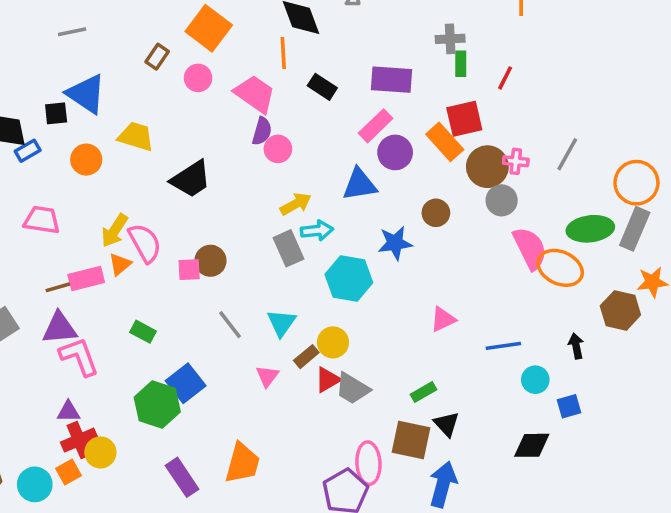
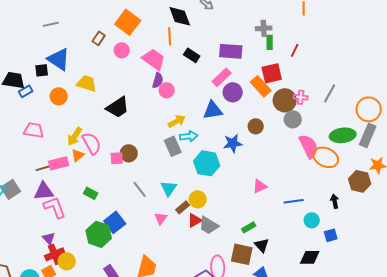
purple triangle: (68, 412) -> (49, 238), turned 48

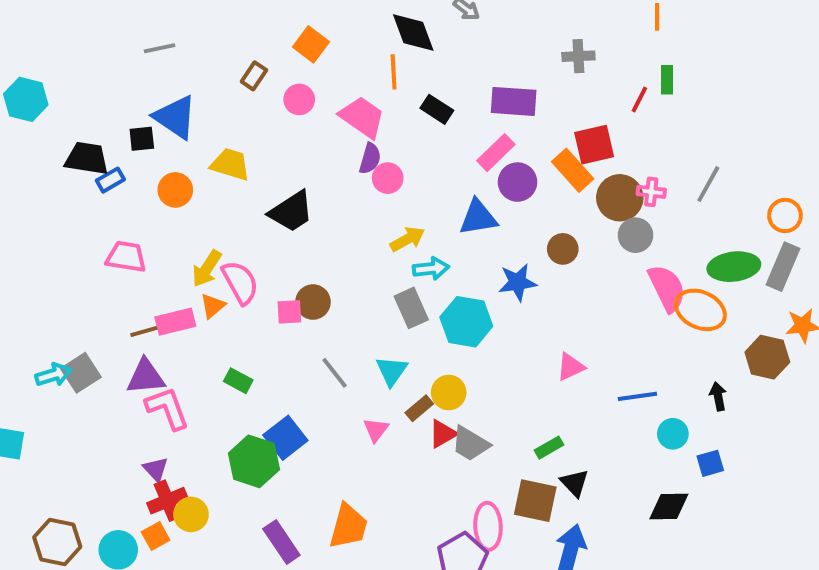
orange square: (128, 22) -> (311, 44), size x0.7
green rectangle: (270, 42) -> (667, 80), moved
orange circle: (369, 109) -> (785, 215), size x0.7
gray rectangle: (173, 146) -> (411, 308), moved

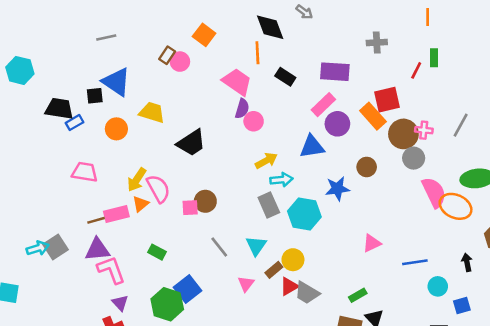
pink circle: (299, 99) -> (180, 62), moved
purple triangle: (156, 469) -> (120, 303), moved

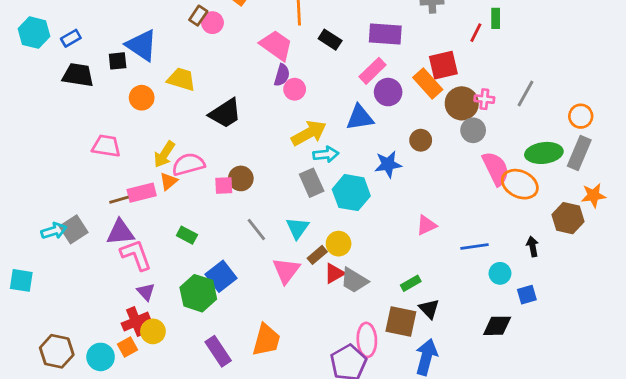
blue rectangle: (74, 123) -> (71, 38), moved
yellow arrow: (266, 161) -> (309, 133), size x1.4
pink semicircle: (158, 189) -> (188, 164), turned -76
pink triangle: (246, 284) -> (286, 271), size x1.5

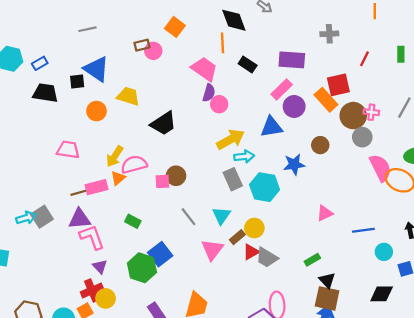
brown rectangle: (198, 16) -> (142, 45), turned 42
green rectangle: (496, 18) -> (401, 54), moved
brown square: (401, 322) -> (327, 298), moved

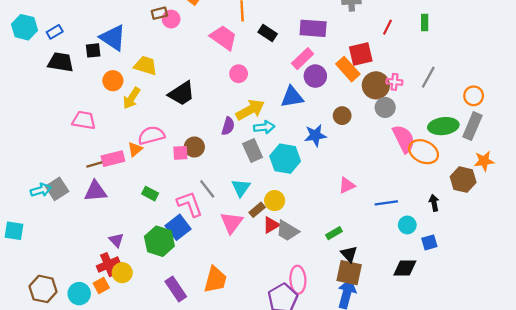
purple semicircle: (209, 93) -> (228, 126), moved
yellow arrow: (115, 156) -> (132, 98), moved
pink L-shape: (92, 237) -> (190, 204), moved

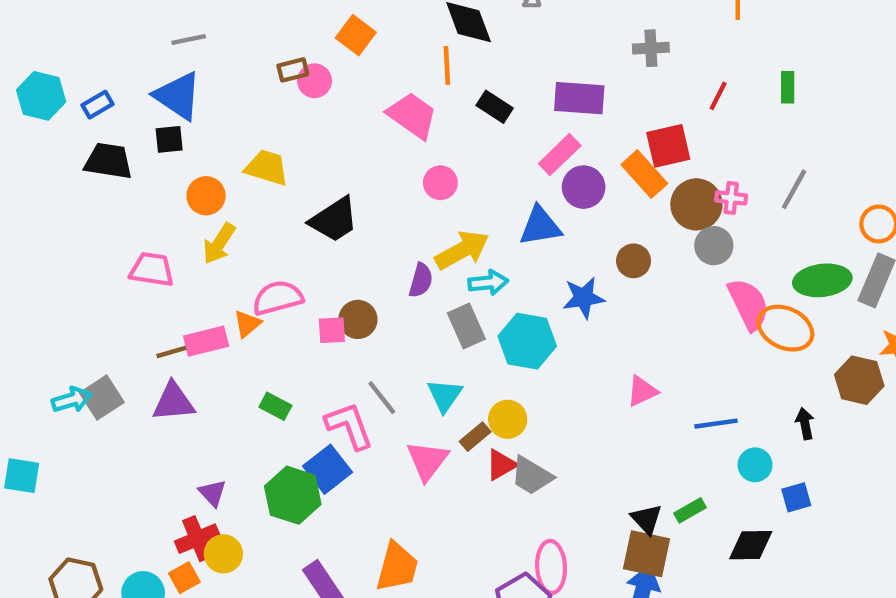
blue triangle: (113, 38) -> (178, 96), moved
yellow arrow: (132, 98) -> (219, 243), moved
green rectangle: (334, 233) -> (690, 510), moved

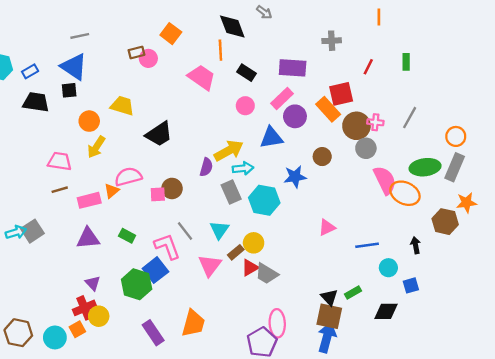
pink circle: (440, 183) -> (245, 106), moved
brown line: (171, 352) -> (60, 190), moved
purple triangle: (173, 402) -> (88, 238), moved

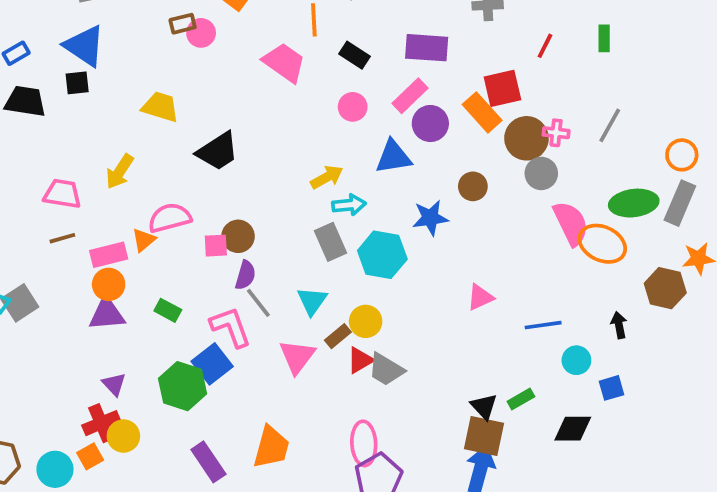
orange circle: (89, 121) -> (109, 284), moved
yellow arrow: (229, 151) -> (327, 177), size x0.7
purple semicircle: (206, 167) -> (245, 275), moved
pink ellipse: (277, 323) -> (364, 443), moved

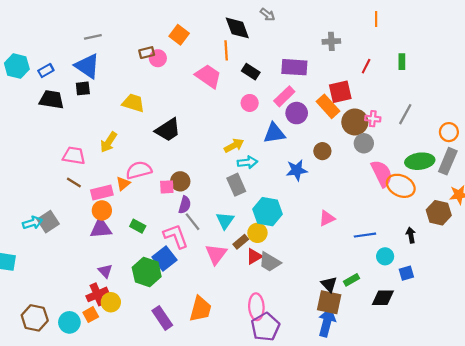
brown line: (62, 238) -> (74, 182), turned 48
cyan hexagon: (382, 255) -> (268, 212), moved

